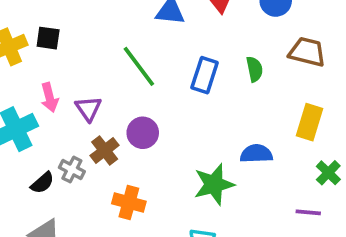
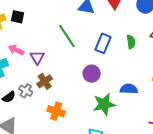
pink arrow: (50, 97) -> (16, 50), turned 126
purple circle: (143, 133) -> (92, 74), moved

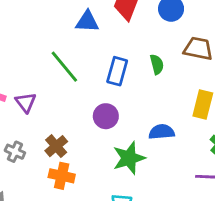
brown cross: (45, 81) -> (56, 146), moved

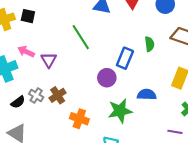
blue rectangle: (117, 71) -> (125, 58), moved
brown cross: (56, 146) -> (58, 95), moved
orange cross: (62, 176) -> (79, 119), moved

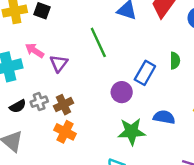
gray cross: (36, 95) -> (39, 102), turned 32
orange cross: (79, 119) -> (65, 132), moved

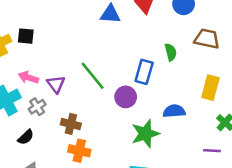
green line: (98, 42) -> (93, 76), moved
gray cross: (39, 102) -> (37, 107), moved
brown cross: (63, 105) -> (71, 124), turned -36

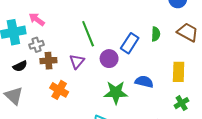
purple triangle: (56, 84) -> (77, 61), moved
yellow rectangle: (210, 88) -> (179, 72), turned -30
brown cross: (71, 124) -> (48, 61), moved, turned -35

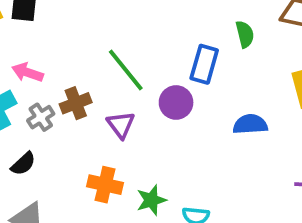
brown cross: (48, 61) -> (76, 103), moved
green star: (116, 93) -> (151, 200), moved, size x0.7

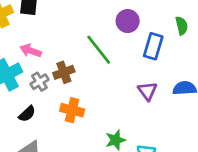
purple circle: (176, 102) -> (128, 21), moved
purple triangle: (121, 125) -> (147, 91), moved
orange cross: (105, 185) -> (72, 110), moved

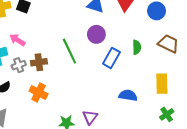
purple triangle: (147, 91) -> (90, 117), moved

